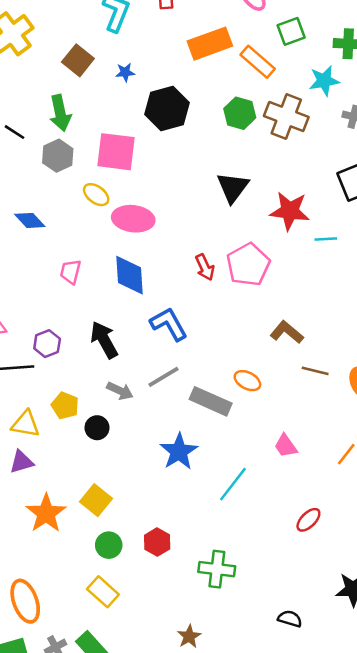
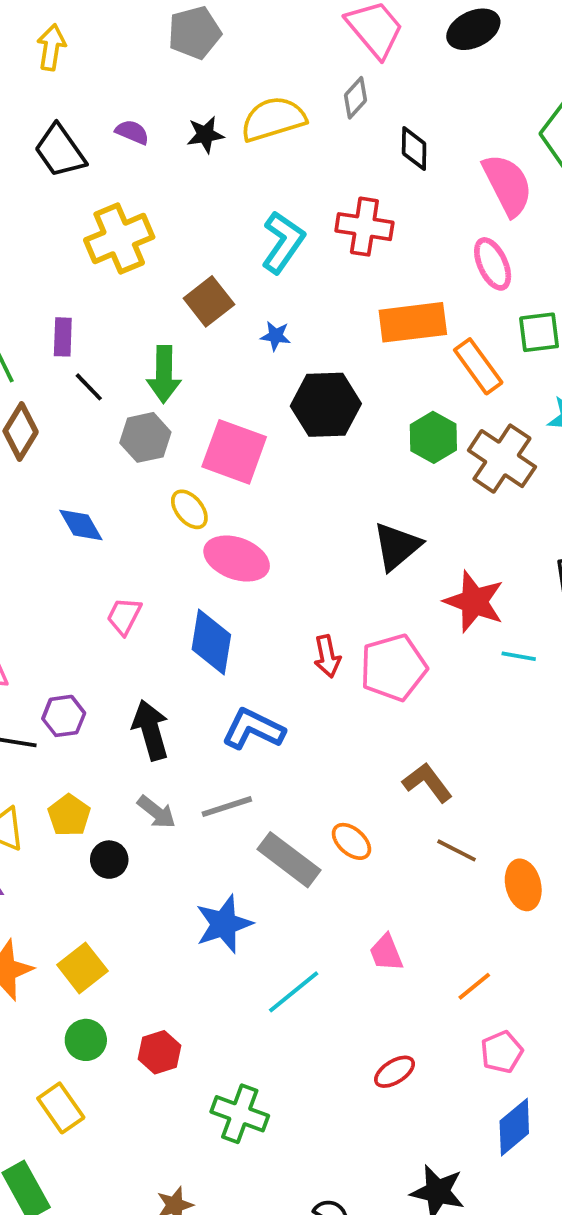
blue L-shape: (169, 324) -> (253, 729), turned -48

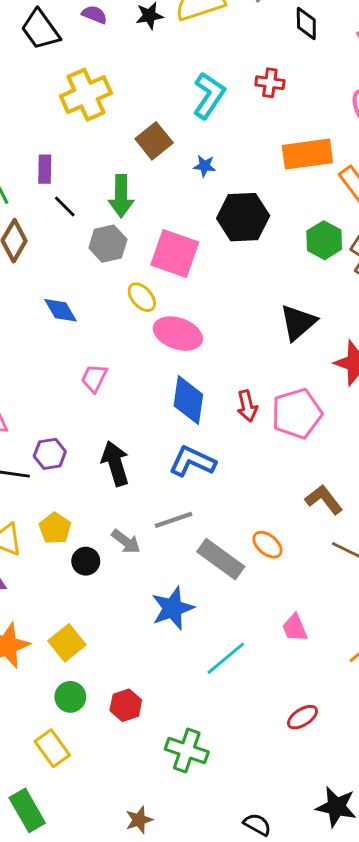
red cross: (364, 227) -> (270, 83), size x0.7
blue diamond: (211, 642) -> (188, 400), moved
gray arrow: (156, 812) -> (126, 542), moved

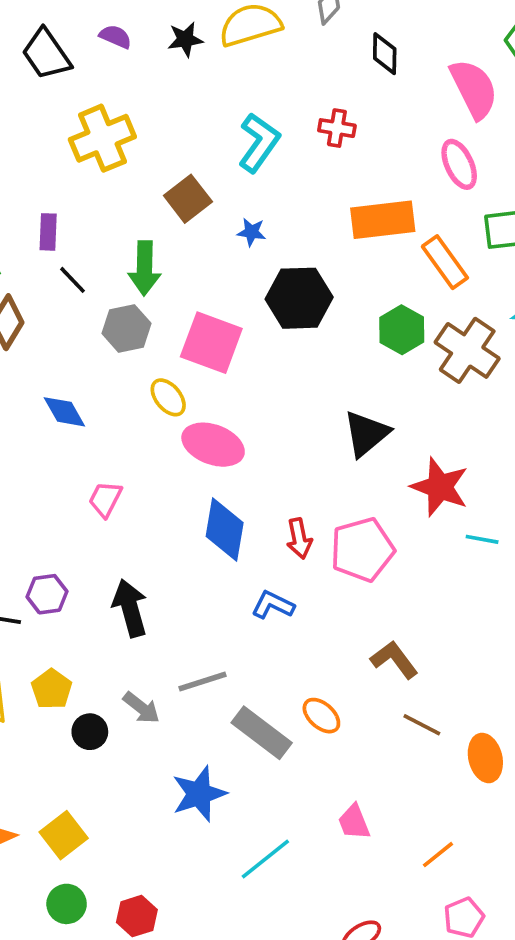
blue L-shape: (192, 461) -> (273, 605), moved, size x0.7

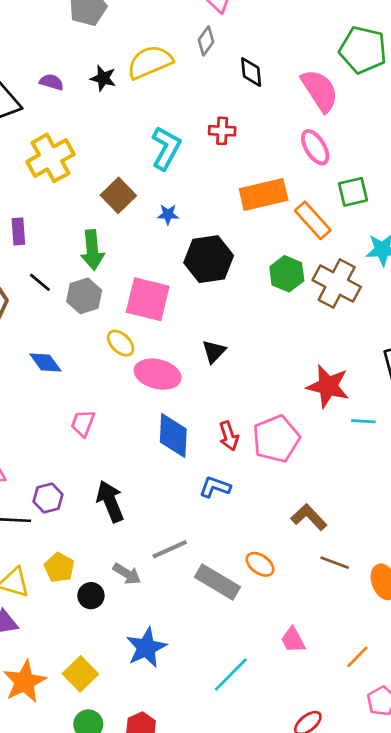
black star: (185, 39) -> (103, 78), turned 30
black line: (73, 280) -> (40, 282), moved
black triangle: (366, 434) -> (214, 351), moved, size x0.7
blue star: (199, 794) -> (146, 648), moved

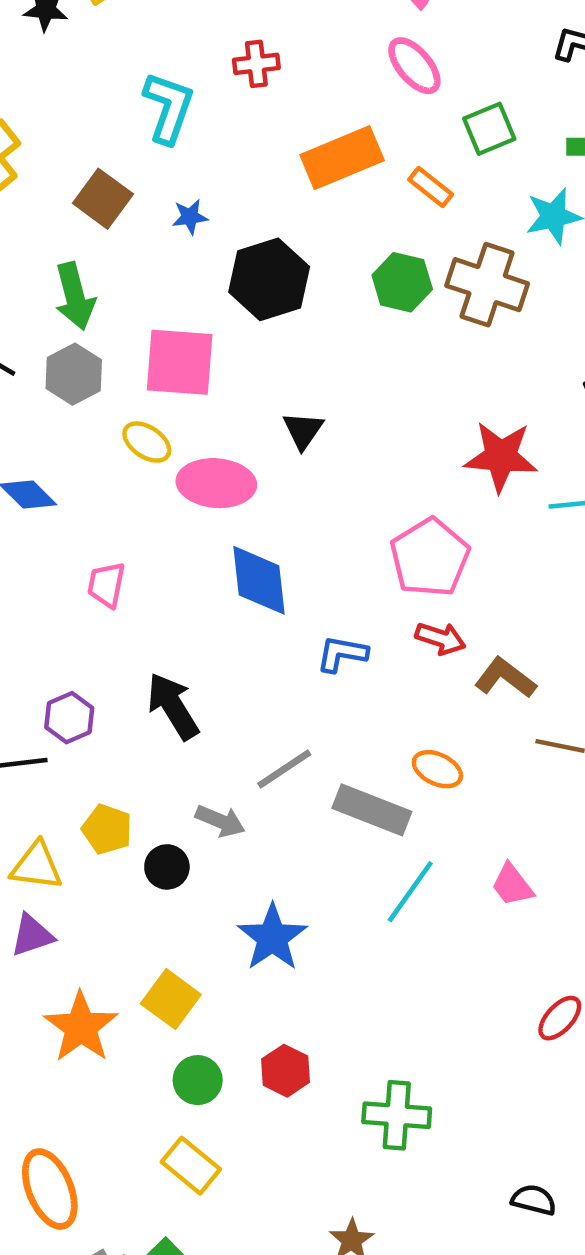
orange rectangle: (313, 220) -> (431, 187), size x0.7
red arrow: (229, 436) -> (441, 638), moved, turned -44
cyan line: (231, 675) -> (410, 892), moved

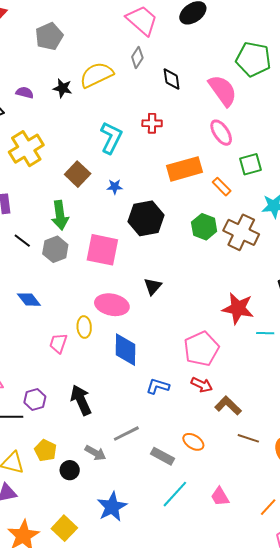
yellow ellipse: (147, 442) -> (84, 327), moved, turned 45
gray rectangle: (372, 810) -> (163, 456), size x0.7

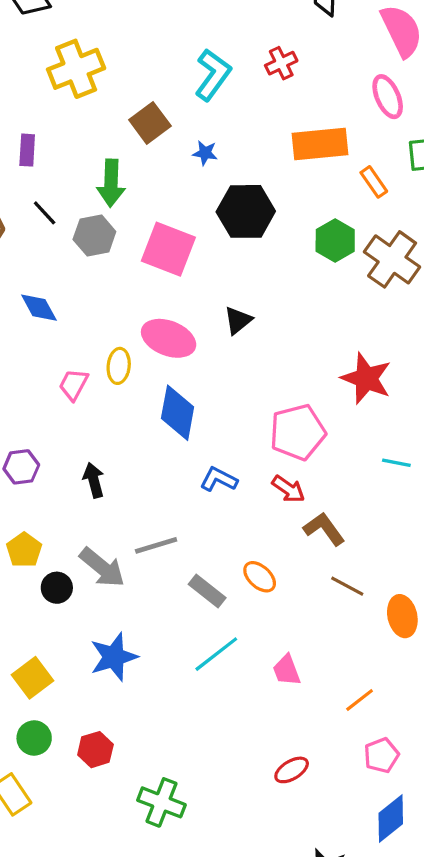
red cross: (152, 123) -> (281, 63), turned -36
cyan line: (265, 333) -> (396, 463), moved
black arrow: (81, 400) -> (94, 480), size x0.7
gray arrow: (95, 453) -> (102, 567), size x1.4

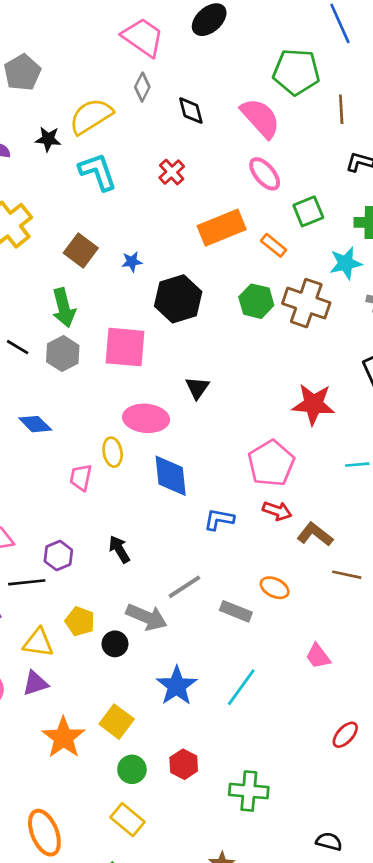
cyan L-shape: (213, 75) -> (98, 172), moved, turned -39
cyan line: (216, 654) -> (241, 687), moved

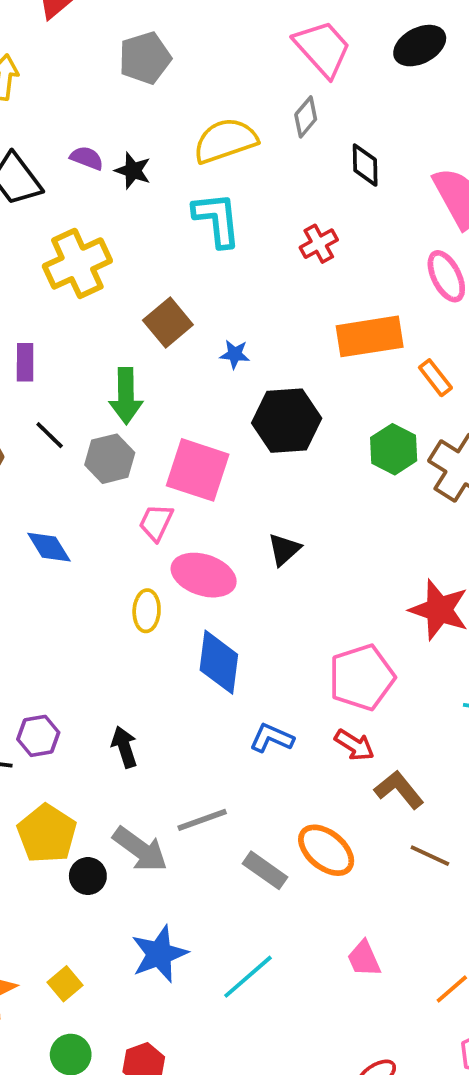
black star: (48, 139) -> (133, 171), moved
pink trapezoid: (81, 478) -> (156, 523), moved
orange ellipse: (275, 588) -> (326, 850), size x1.4
yellow pentagon: (80, 621) -> (47, 834), size x1.4
yellow square: (117, 722) -> (65, 984), size x0.7

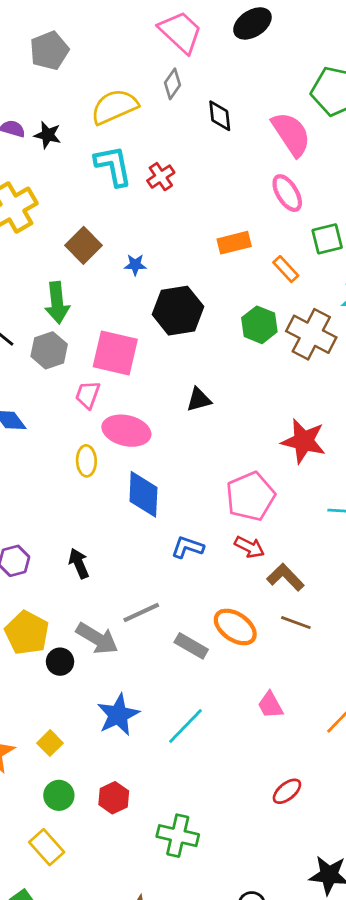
red cross: (319, 244) -> (161, 177), moved
orange rectangle: (370, 336) -> (234, 243), size x0.7
black triangle: (284, 549) -> (199, 400), moved, turned 32
brown line: (430, 856) -> (296, 623), moved

